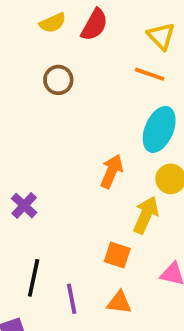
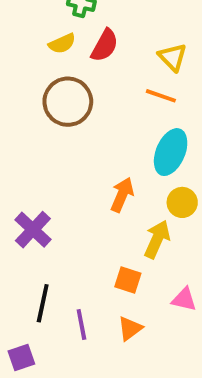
brown circle: (58, 80) -> (68, 102), size x1.6
purple cross: (24, 206) -> (33, 230), size x1.4
orange triangle: (119, 303) -> (130, 328), turned -44

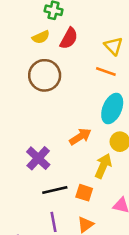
orange arrow: (122, 195) -> (80, 137), turned 35
purple cross: (33, 230) -> (38, 158), moved
black line: (43, 303) -> (55, 190), moved, turned 65

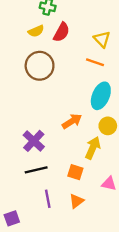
black line: (55, 190) -> (36, 170), moved

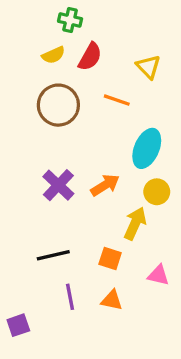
orange line: (95, 62) -> (117, 100), moved
purple cross: (34, 141) -> (58, 185), moved
orange triangle: (77, 201) -> (112, 300), turned 49

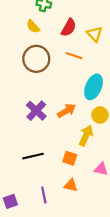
yellow semicircle: (53, 55) -> (33, 26), turned 72
red semicircle: (90, 57) -> (69, 28), moved
purple line: (70, 297) -> (44, 195), moved

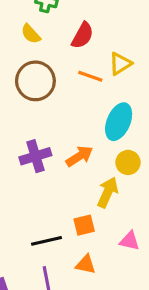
yellow triangle: (95, 34) -> (120, 64), moved, turned 42
purple cross: (36, 111) -> (35, 156), turned 30
black line: (33, 156) -> (46, 241), moved
orange square: (70, 158) -> (84, 225), turned -32

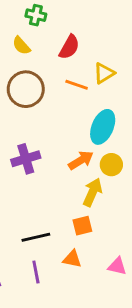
orange arrow: (79, 156) -> (81, 160), moved
orange square: (84, 225) -> (82, 226), moved
pink triangle: (130, 241) -> (117, 266), moved

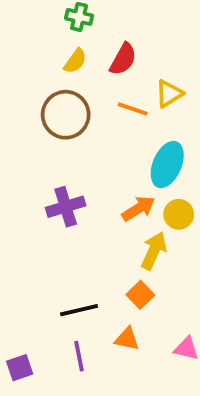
yellow semicircle: (21, 46) -> (75, 61), moved, turned -102
orange square: (82, 226) -> (140, 295), turned -30

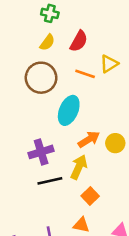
cyan ellipse: (167, 165) -> (69, 110), moved
purple cross: (66, 207) -> (41, 152), moved
yellow arrow: (154, 251) -> (79, 167), moved
black line: (79, 310) -> (50, 181), moved

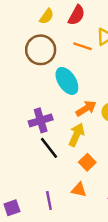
cyan ellipse: (69, 110) -> (67, 81), turned -56
black line: (50, 181) -> (49, 148), turned 65

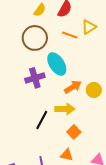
purple cross: (41, 120) -> (35, 78), moved
yellow arrow: (76, 135) -> (65, 109), turned 66
black line: (49, 148) -> (42, 120), turned 66

